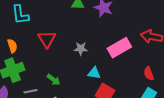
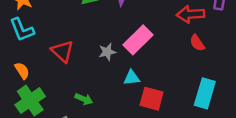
pink rectangle: (119, 48) -> (138, 40), moved
red semicircle: (149, 74) -> (197, 43), moved

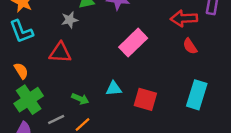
red triangle: (62, 51) -> (60, 53), turned -40
gray star: (107, 52) -> (70, 20), moved
cyan triangle: (132, 78) -> (114, 89), moved

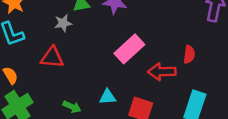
red arrow: (184, 18) -> (162, 72), moved
red semicircle: (190, 46) -> (189, 54), turned -140

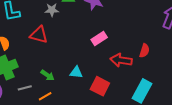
pink rectangle: (129, 49) -> (99, 38), size x0.7

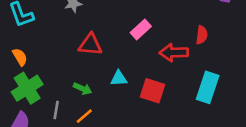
red triangle: (39, 35) -> (90, 45), moved
gray line: (25, 88) -> (56, 110), turned -56

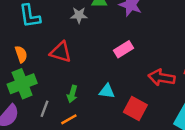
pink rectangle: (141, 30) -> (124, 49), moved
red triangle: (90, 45) -> (61, 52), moved
green arrow: (83, 89) -> (72, 94), turned 70

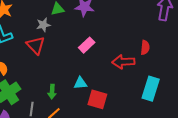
red triangle: (61, 52) -> (36, 45), moved, turned 42
red square: (135, 108) -> (97, 99), moved

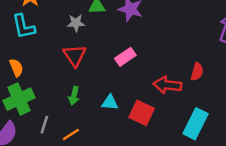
red triangle: (36, 45) -> (75, 55), moved
green arrow: (52, 92) -> (74, 96), moved
red square: (97, 99) -> (142, 113), moved

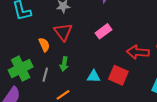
orange semicircle: (16, 68) -> (44, 45), moved
cyan triangle: (110, 102) -> (94, 76), moved
gray line: (44, 125) -> (45, 75), moved

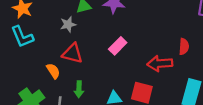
red triangle: (63, 32) -> (72, 53), turned -30

